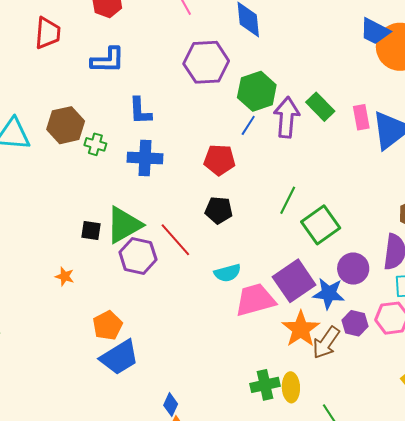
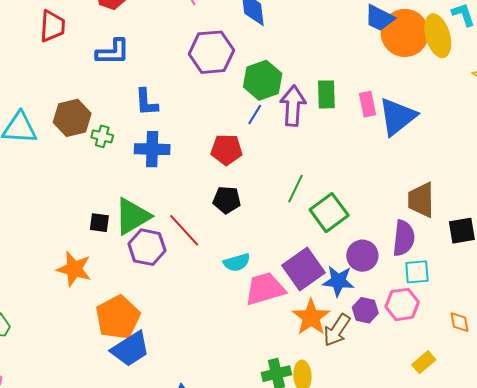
green rectangle: (320, 107) -> (326, 94), turned 44
orange star: (65, 276) -> (74, 269), size x1.8
orange pentagon: (108, 326) -> (118, 317), size x1.5

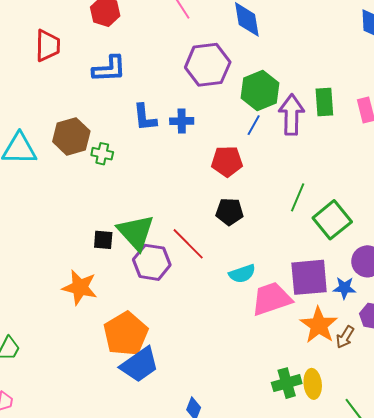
blue cross: (152, 149) -> (182, 121), moved, size x0.7
green triangle: (132, 216) -> (136, 232), turned -39
purple square: (303, 269) -> (309, 277), turned 33
blue star: (338, 281) -> (344, 288), size x0.7
brown arrow: (337, 330) -> (345, 337), size x0.7

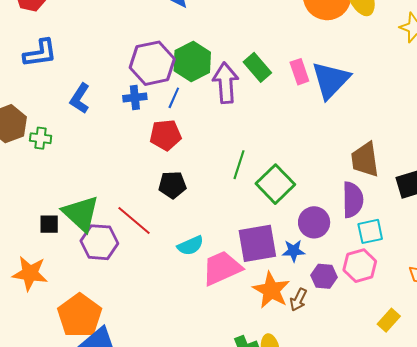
purple hexagon: (208, 65) -> (152, 63), moved
green rectangle: (324, 102) -> (257, 67), turned -32
blue L-shape: (145, 118) -> (80, 98), turned 44
blue cross: (182, 121) -> (135, 98), moved
blue line: (254, 125) -> (174, 98), moved

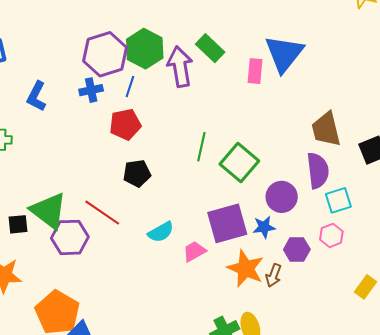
pink rectangle: (299, 72) -> (255, 71), moved, turned 30
pink hexagon: (360, 266) -> (331, 235), size x0.7
pink trapezoid: (222, 268) -> (194, 251), size x0.6

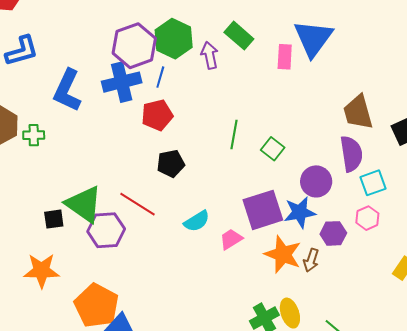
purple arrow: (180, 67) -> (210, 55), size x0.7
blue cross: (91, 90) -> (122, 82), size x1.6
blue L-shape: (36, 96) -> (67, 90), size x1.4
green square: (239, 163) -> (273, 149), size x0.6
blue star: (264, 227) -> (300, 212), size x1.4

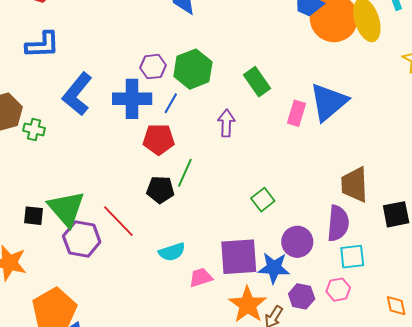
purple hexagon: (134, 46) -> (153, 67), size x0.6
purple arrow: (210, 55) -> (226, 123), moved
green line: (234, 134) -> (185, 173), moved

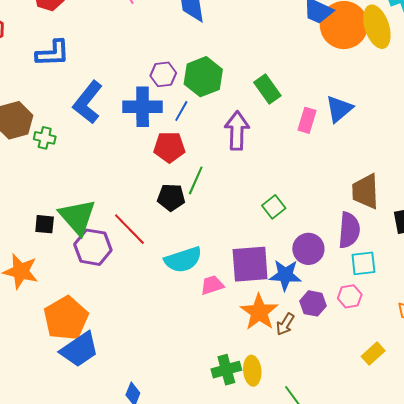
blue triangle: (329, 102) -> (339, 109), size x0.7
purple arrow: (226, 123) -> (237, 131), size x1.4
cyan semicircle: (172, 252) -> (183, 260), size x1.4

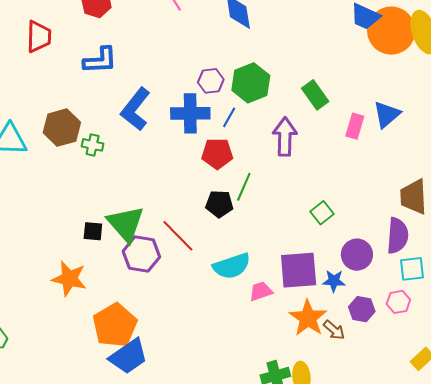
blue star: (285, 275) -> (334, 281), size x0.7
brown arrow: (285, 324) -> (334, 330), turned -80

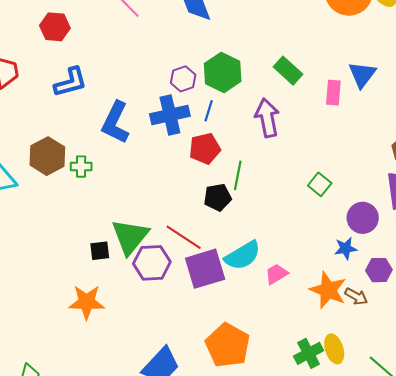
green triangle: (126, 224) -> (130, 237), turned 33
purple square: (299, 270) -> (205, 269), moved
orange pentagon: (115, 325) -> (228, 345), moved

